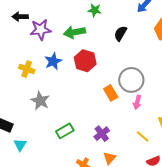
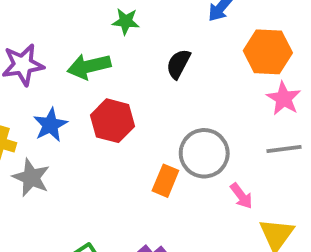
orange rectangle: (111, 93) -> (165, 181), turned 56
gray star: (40, 101) -> (31, 178), moved
pink arrow: (137, 102) -> (241, 196), moved, turned -48

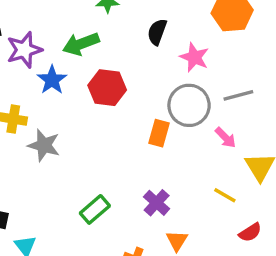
pink star: (284, 98) -> (194, 57), moved
blue star: (50, 125) -> (52, 80), moved
gray line: (284, 149) -> (238, 95), moved

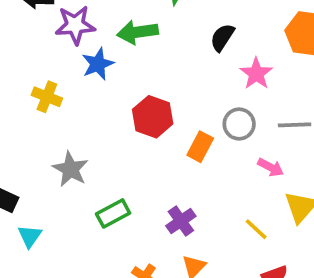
red hexagon: (107, 88) -> (153, 117), moved
gray circle: (189, 105) -> (239, 124), size x0.7
pink arrow: (226, 138) -> (271, 167), turned -30
gray star: (44, 145) -> (70, 169), moved

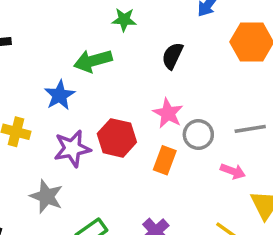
purple star: (75, 25) -> (72, 148), moved
pink star: (256, 74) -> (168, 113), moved

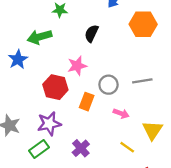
pink star: (168, 113) -> (77, 66), moved, turned 30
purple star: (72, 148) -> (49, 124), moved
pink arrow: (233, 171) -> (121, 114), moved

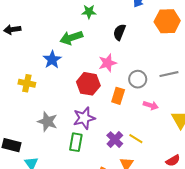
yellow line: (127, 147) -> (136, 139), moved
green rectangle: (39, 149) -> (76, 142), turned -42

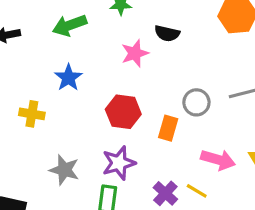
black semicircle: (119, 32) -> (167, 33), turned -98
green arrow: (71, 38) -> (70, 25), moved
pink star: (108, 63) -> (135, 53), moved
pink arrow: (151, 105) -> (218, 160), moved, size x1.5

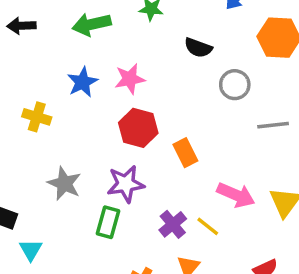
pink star: (135, 53) -> (130, 79), moved
gray circle: (196, 102) -> (235, 85), moved
orange rectangle: (168, 128) -> (185, 153), turned -50

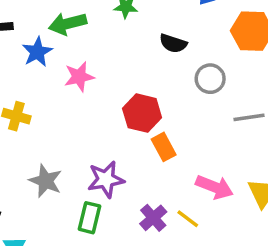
pink star: (130, 79) -> (79, 77), moved
blue star: (82, 82) -> (37, 52), moved
red hexagon: (138, 128) -> (142, 113), moved

